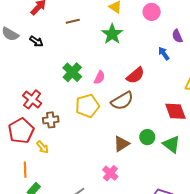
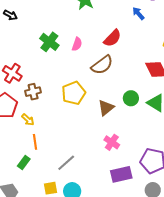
yellow pentagon: (87, 106) -> (74, 93), moved
orange line: (25, 170) -> (35, 142), moved
pink cross: (110, 173) -> (112, 142), moved

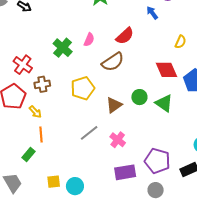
green cross: (49, 42) -> (63, 48), moved
gray line: (66, 163) -> (89, 133), moved

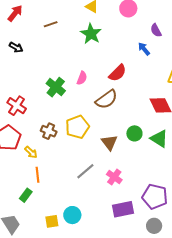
brown cross: (42, 84) -> (49, 131), moved, turned 35
brown triangle: (114, 105) -> (109, 142), turned -30
cyan circle: (75, 186) -> (72, 215), moved

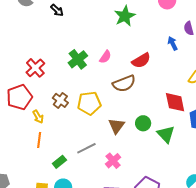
black arrow: (16, 47) -> (57, 10), moved
green rectangle: (26, 195) -> (59, 162), moved

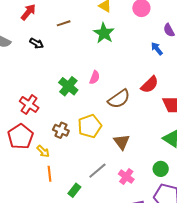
red semicircle: (141, 60) -> (150, 85), moved
green circle: (143, 123) -> (161, 169), moved

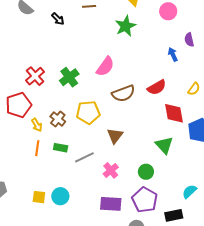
pink semicircle: (95, 77) -> (105, 66), size x1.5
green cross: (68, 86) -> (69, 77), moved
brown cross: (61, 130) -> (58, 119), moved
green rectangle: (74, 190) -> (61, 148), moved, turned 48

